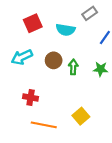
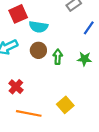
cyan semicircle: (66, 30) -> (38, 27), moved
red cross: (31, 98) -> (16, 87), turned 32

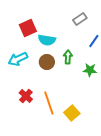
green arrow: (58, 57) -> (68, 57), moved
orange line: (29, 113) -> (49, 103), moved, turned 60

